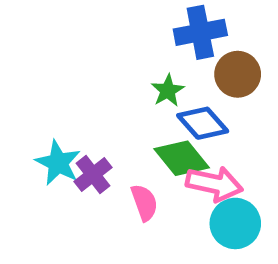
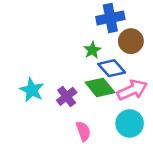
purple cross: (93, 175) -> (67, 96), moved
pink arrow: (214, 184) -> (132, 90), moved, turned -36
pink semicircle: (144, 202) -> (83, 131), moved

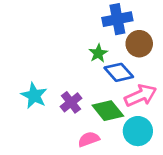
green diamond: (100, 87) -> (108, 111), moved
pink semicircle: (83, 131) -> (89, 139), turned -90

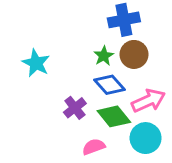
brown circle: (139, 44) -> (134, 54), moved
blue diamond: (119, 72) -> (109, 85), moved
cyan star: (34, 96) -> (36, 63), moved

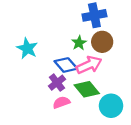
blue diamond: (109, 85) -> (66, 65), moved
pink arrow: (148, 101) -> (89, 65), moved
pink semicircle: (94, 147) -> (61, 102), moved

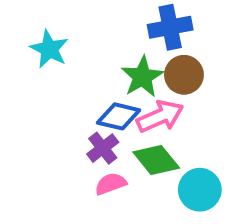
green star: (79, 43) -> (142, 77), size x1.5
cyan star: (27, 48) -> (49, 49), moved
blue diamond: (66, 65) -> (119, 116), turned -35

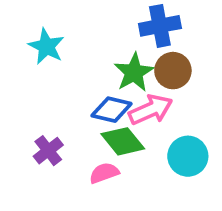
purple cross: (103, 148) -> (48, 151), moved
green diamond: (156, 160) -> (123, 141), moved
cyan circle: (200, 190) -> (188, 156), moved

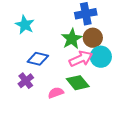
blue diamond: (112, 110) -> (38, 59), moved
green diamond: (123, 141) -> (78, 83), moved
cyan circle: (188, 156) -> (101, 57), moved

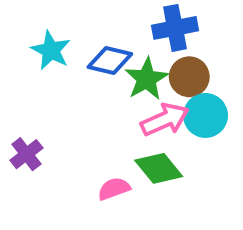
blue diamond: (38, 59) -> (110, 61), moved
purple cross: (26, 81) -> (26, 154), moved

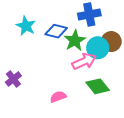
brown circle: (189, 77) -> (111, 42), moved
cyan circle: (206, 115) -> (98, 48), moved
green diamond: (159, 168) -> (98, 86), moved

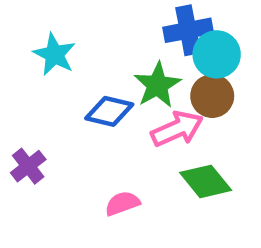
blue diamond: (56, 31) -> (109, 111), moved
brown circle: (111, 42) -> (212, 96), moved
cyan circle: (98, 48) -> (217, 54), moved

